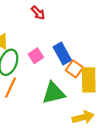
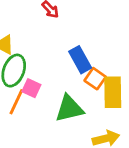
pink square: (36, 56) -> (31, 88), moved, turned -32

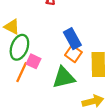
orange square: (95, 79) -> (73, 54), moved

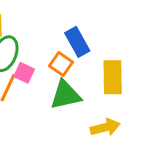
orange square: (73, 54) -> (61, 64), moved

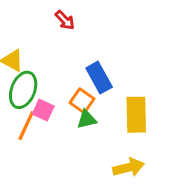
green triangle: (65, 95) -> (87, 119), moved, size x0.6

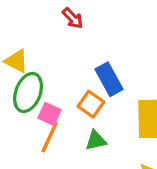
green triangle: (87, 119) -> (96, 140), moved
orange line: (26, 126) -> (50, 137), moved

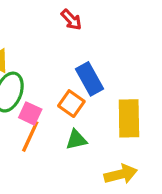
red arrow: (73, 18) -> (71, 20), moved

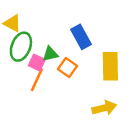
orange square: (71, 104) -> (67, 67), moved
green triangle: (76, 140) -> (50, 54), moved

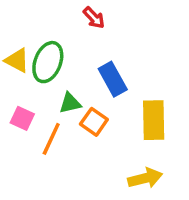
green ellipse: (21, 47) -> (48, 62), moved
pink square: (37, 63) -> (22, 118), moved

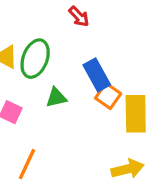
orange square: (94, 122) -> (108, 96), moved
orange line: (51, 139) -> (27, 164), moved

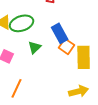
green ellipse: (35, 59) -> (22, 23), turned 50
green triangle: (56, 98) -> (35, 47), turned -32

